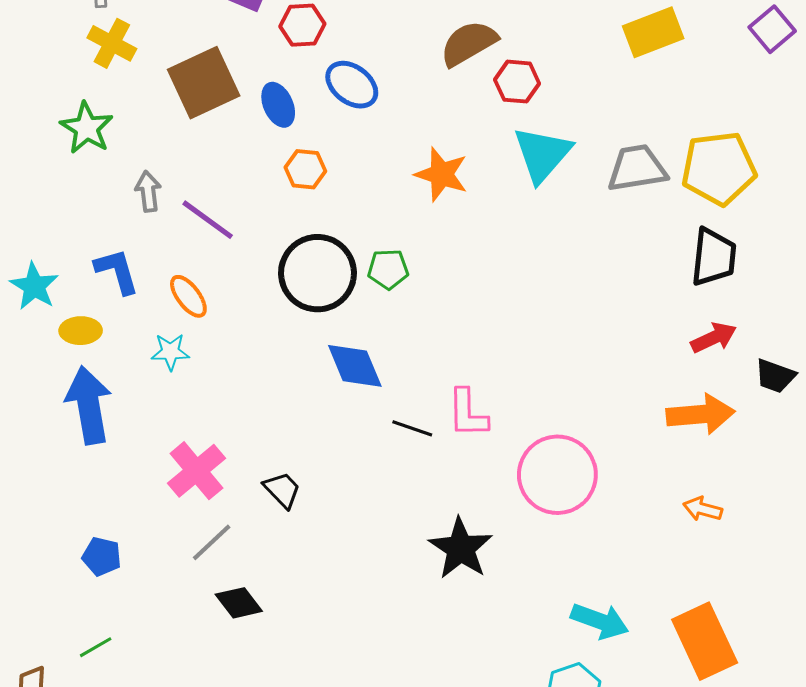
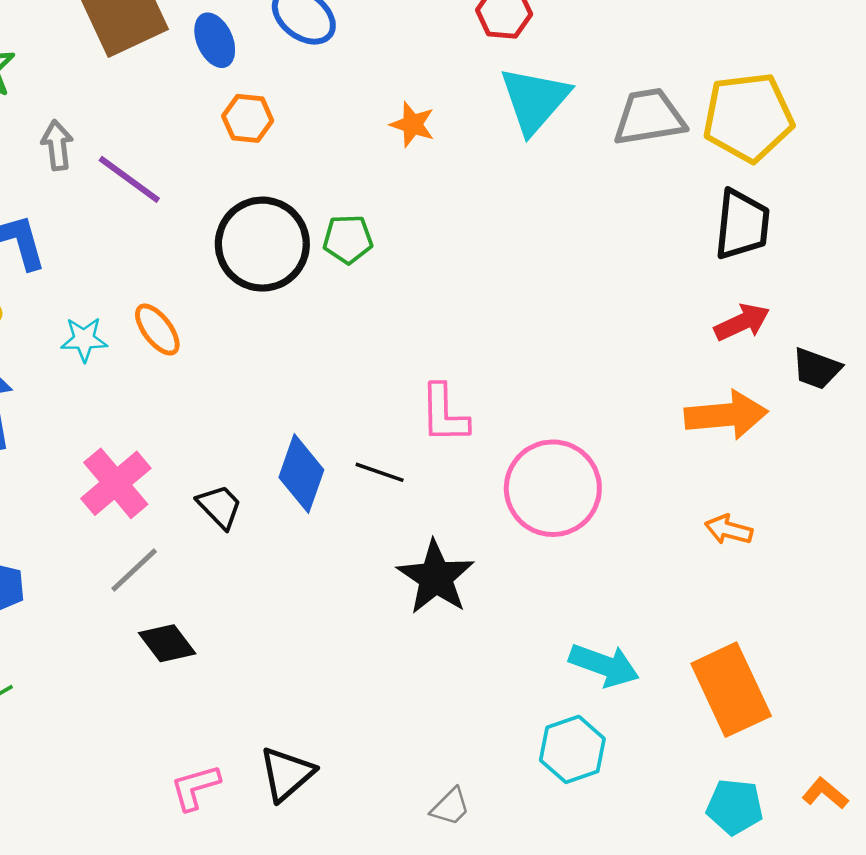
orange star: (441, 174) -> (412, 124), size x0.7
orange ellipse: (188, 296) -> (157, 330), moved
blue diamond: (355, 366) -> (301, 474), moved, turned 42
black line: (412, 428) -> (380, 472), moved

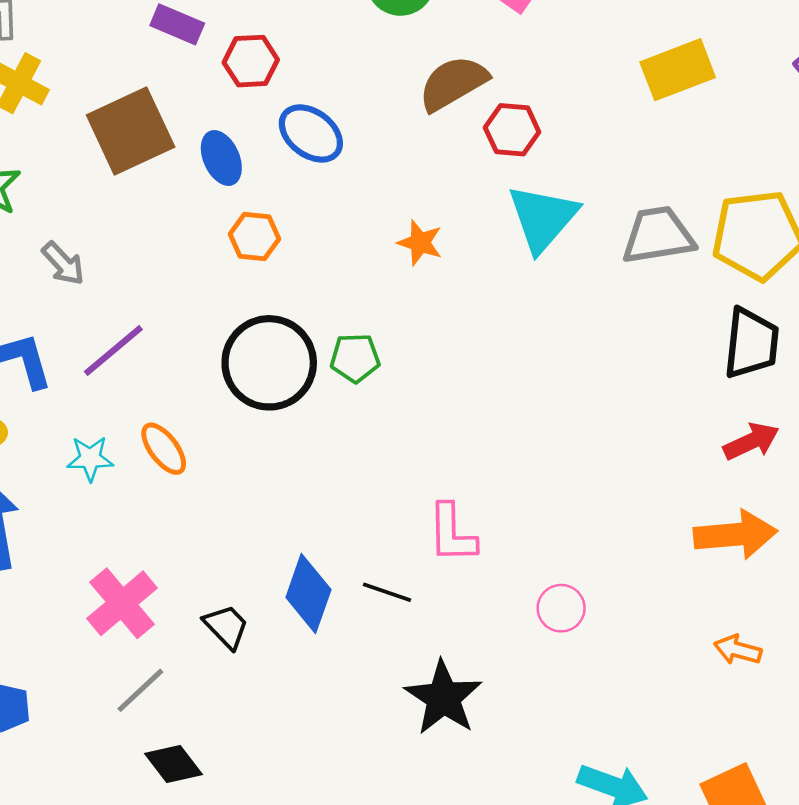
gray arrow: (57, 145) -> (63, 263), turned 144
purple line: (129, 179) -> (113, 351), moved, turned -76
pink circle: (553, 488) -> (561, 608), size x0.5

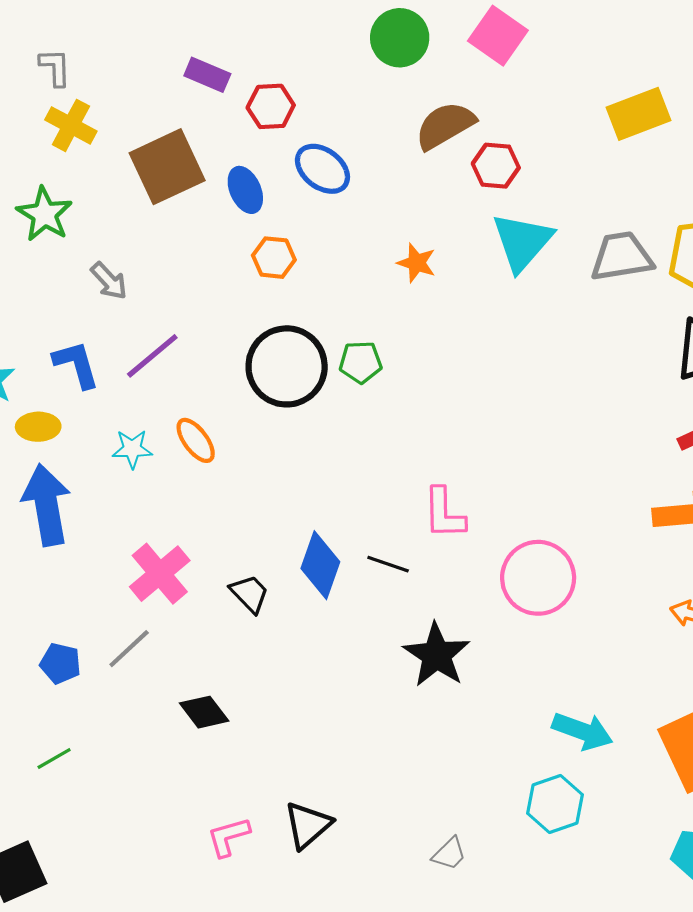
pink circle: (561, 608) -> (538, 578), size x1.8
gray line: (140, 690) -> (129, 649), moved

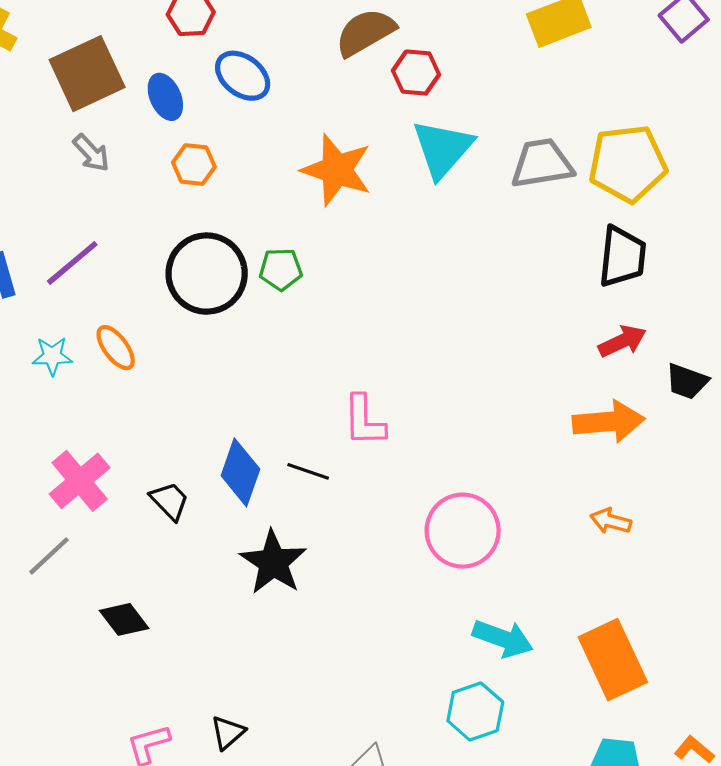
orange star: (417, 263) -> (337, 170), size x1.8
gray arrow: (109, 281) -> (91, 153), moved
pink circle: (538, 578) -> (463, 531), moved
black star: (437, 655) -> (273, 562), moved
black triangle: (308, 825) -> (228, 733), size x0.7

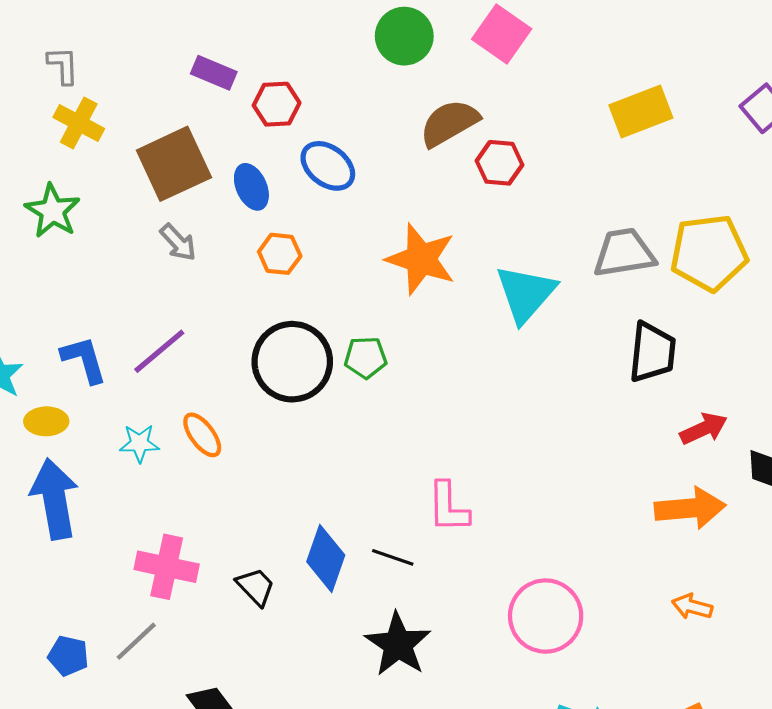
cyan triangle: (443, 149) -> (526, 294), moved
black trapezoid: (622, 257) -> (652, 352), moved
pink cross: (80, 481) -> (167, 567), turned -38
black star: (273, 562) -> (398, 644), moved

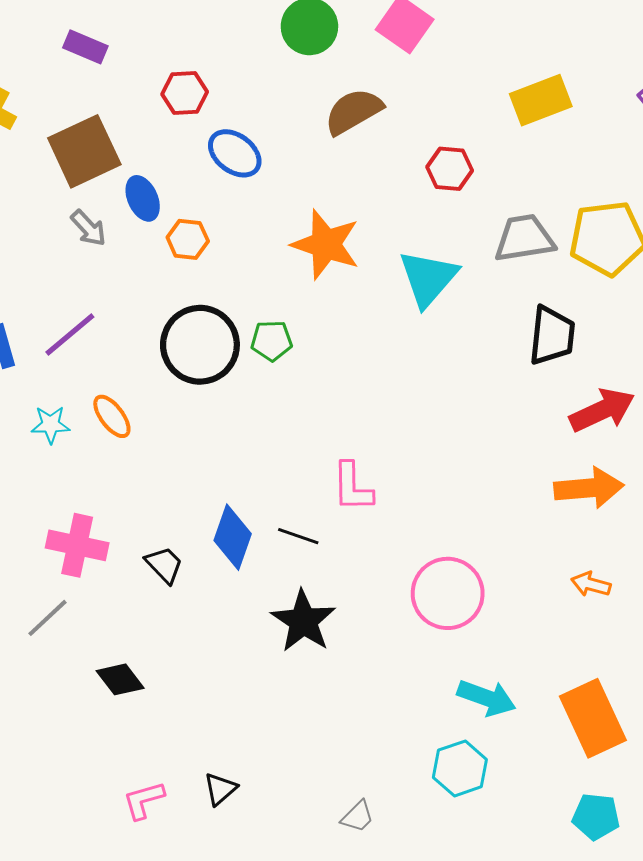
purple rectangle: (214, 73) -> (85, 47), moved
red hexagon: (500, 163) -> (450, 169), moved
blue ellipse: (251, 187) -> (143, 198), moved
red arrow: (704, 429) -> (602, 410), size x1.4

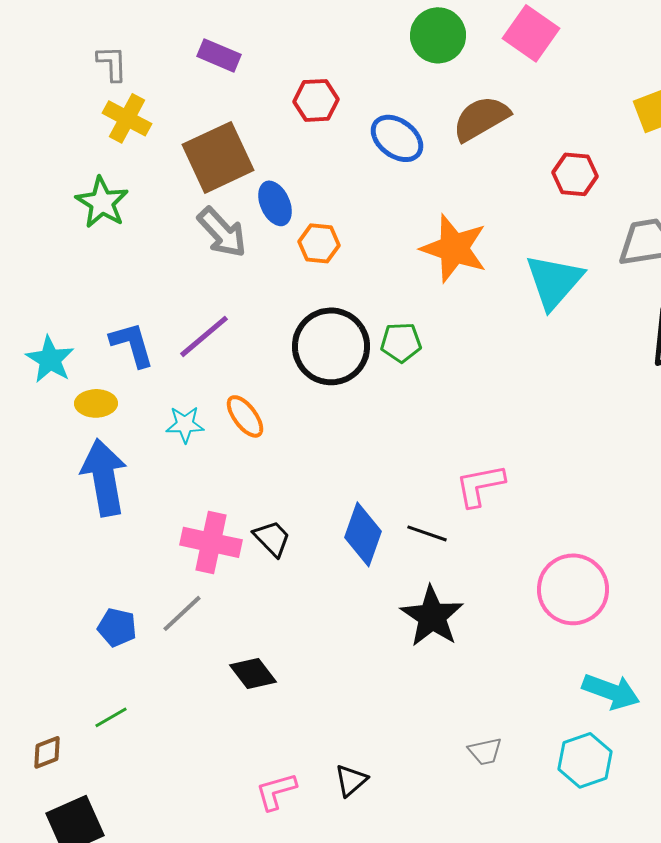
blue ellipse: (235, 153) -> (397, 138), moved
gray arrow: (88, 228) -> (222, 232), size x1.4
pink L-shape: (352, 487) -> (480, 485), turned 80
black trapezoid: (164, 565) -> (272, 538), moved
gray trapezoid: (358, 817) -> (485, 751), moved, turned 33

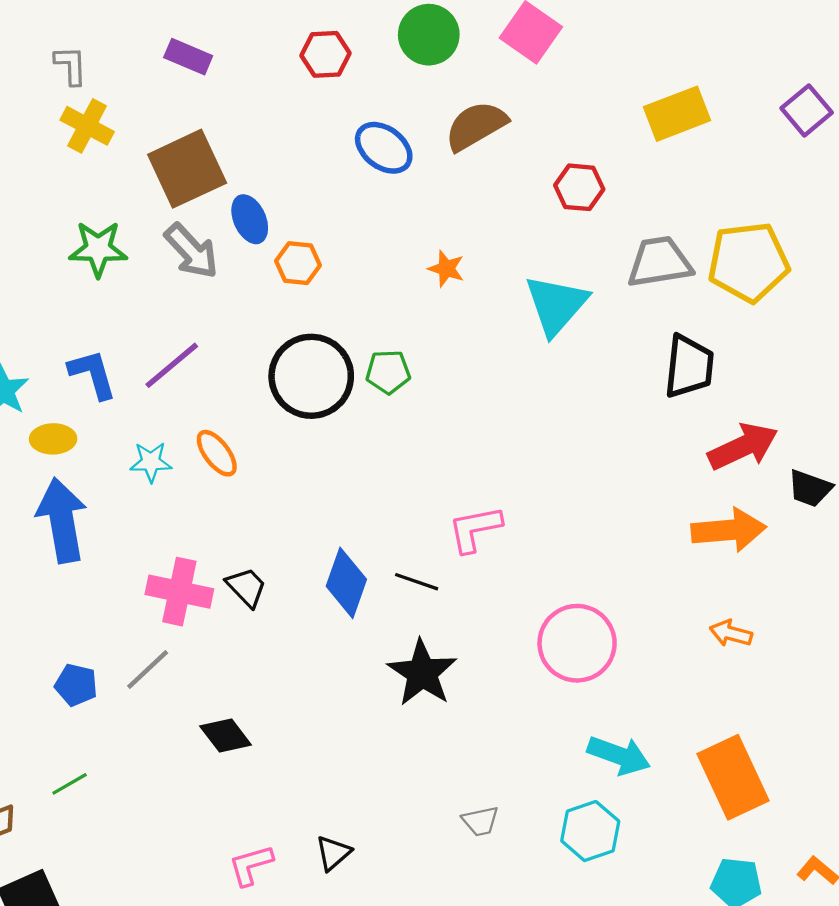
red hexagon: (316, 100) -> (325, 54), moved
green star: (102, 202) -> (98, 249), moved, turned -30
orange star: (454, 248) -> (446, 269), size x0.5

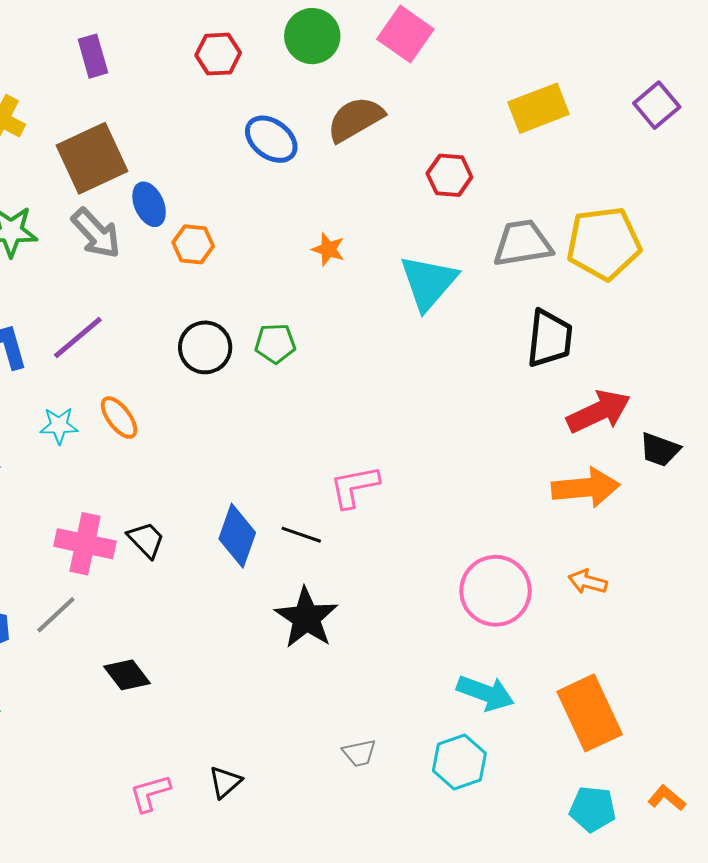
purple rectangle: (188, 57) -> (93, 56), turned 51
black circle: (311, 376) -> (205, 347), size x0.7
pink circle: (577, 643) -> (496, 591), moved

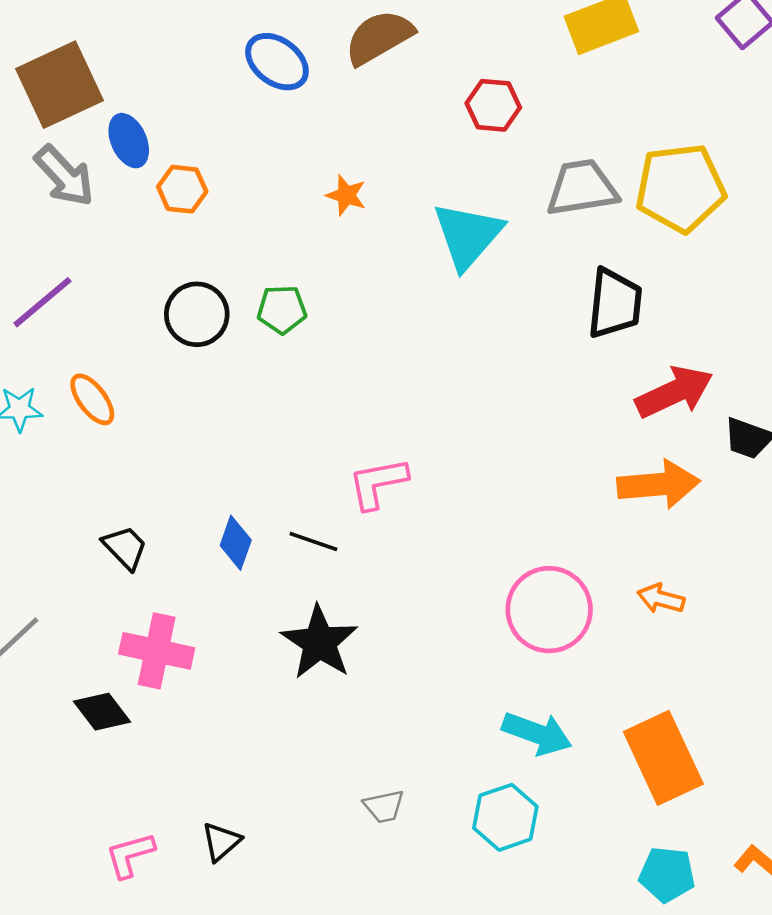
blue diamond: (237, 536) -> (236, 543), size x0.7
pink cross: (85, 544) -> (157, 651), moved

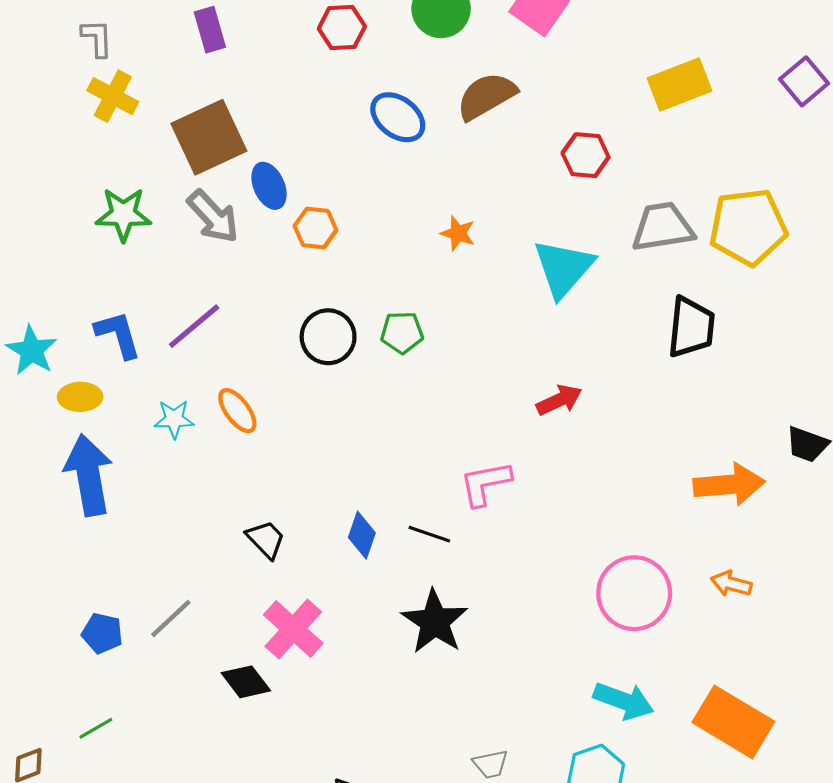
red arrow: (674, 392) -> (559, 400), moved, size x0.7
pink cross: (157, 651) -> (293, 629), turned 30
orange rectangle: (663, 758) -> (733, 722), turned -34

